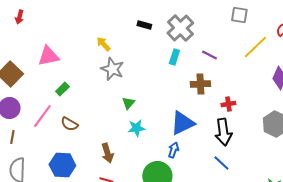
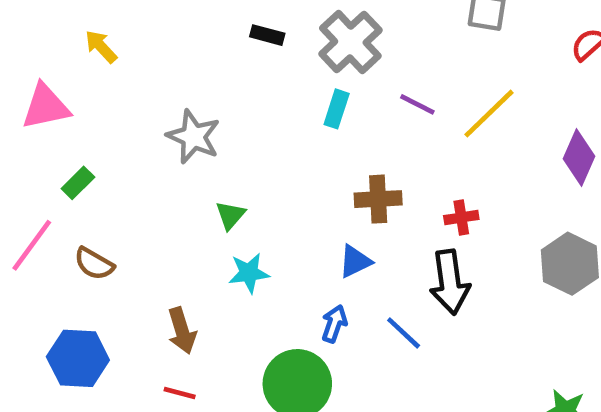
yellow arrow: (103, 44) -> (101, 47), moved
yellow line: (255, 47) -> (489, 114), moved
brown cross: (200, 84) -> (378, 199), moved
blue triangle: (182, 123) -> (355, 261), size x0.6
blue line: (221, 163) -> (404, 333), moved

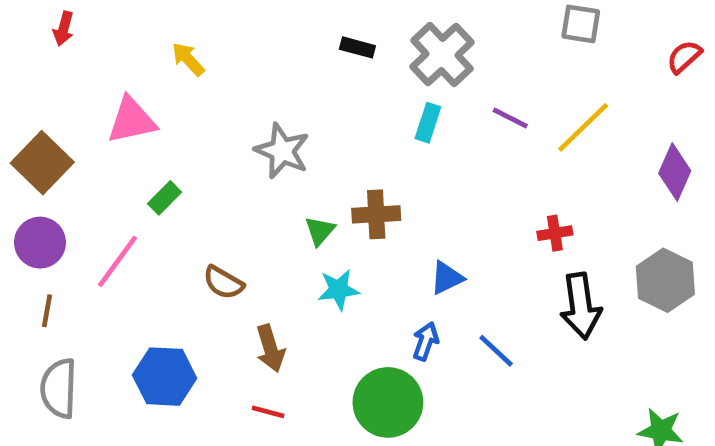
brown cross: (378, 199) -> (376, 214), moved
brown semicircle: (94, 264) -> (223, 283), moved
black arrow: (450, 282) -> (581, 306), moved

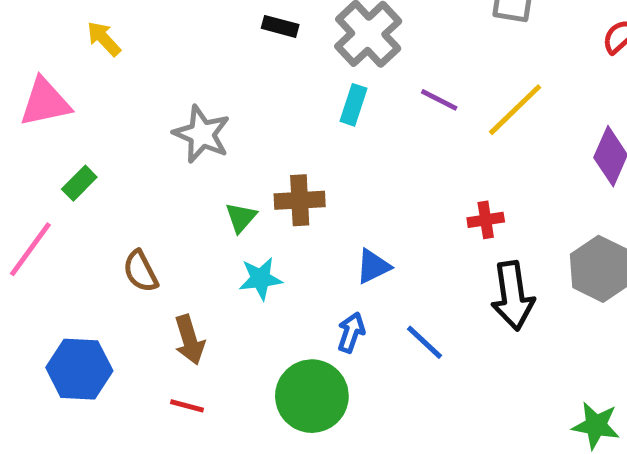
brown semicircle: (223, 283) -> (141, 271), turned 33

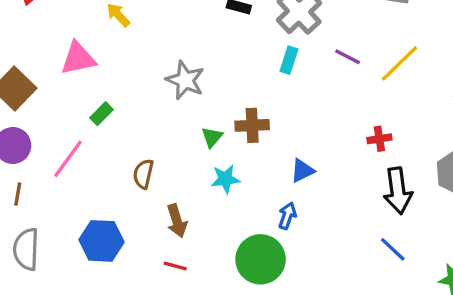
brown semicircle: (141, 271) -> (143, 174), turned 40
blue line: (424, 342) -> (393, 249), moved

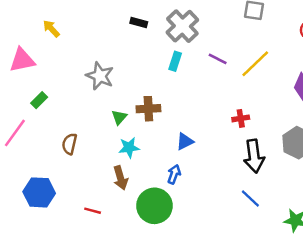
brown arrow: (177, 221) -> (120, 178), moved

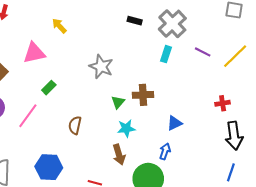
blue line: (250, 199) -> (231, 172), turned 66

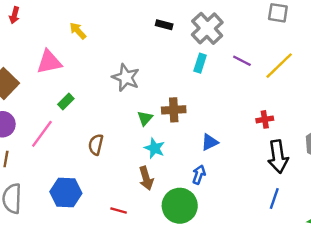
cyan star: (126, 128) -> (155, 148), turned 30

